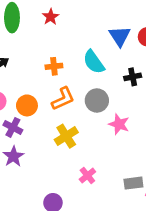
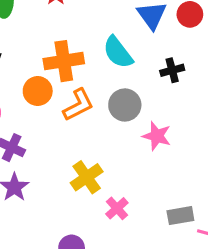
orange cross: (54, 66) -> (64, 61), size x1.6
orange circle: (27, 105) -> (38, 91), moved
yellow cross: (66, 136) -> (87, 177), moved

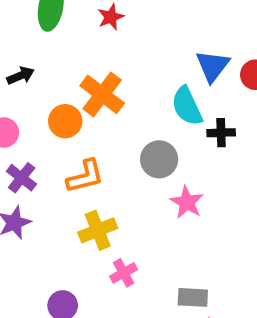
cyan semicircle: (118, 52) -> (187, 106), moved
orange cross: (64, 61) -> (102, 94), turned 33
orange L-shape: (78, 105) -> (85, 176), moved

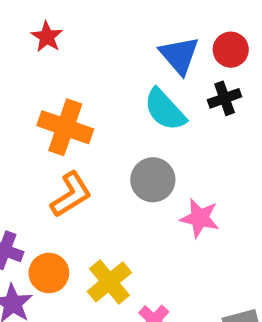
orange circle: (65, 121) -> (49, 273), moved
black cross: (221, 133) -> (225, 98), moved
orange L-shape: (85, 176) -> (71, 195), moved

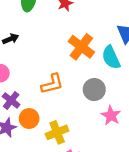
orange cross: (65, 127) -> (81, 47), moved

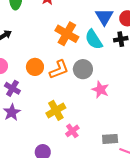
orange L-shape: (52, 84) -> (59, 70), moved
orange circle: (29, 119) -> (35, 67), moved

